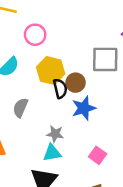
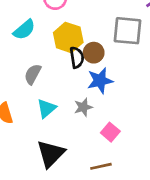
gray star: (55, 134) -> (83, 107), moved, turned -30
cyan triangle: (52, 153) -> (46, 108), moved, turned -36

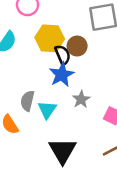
gray semicircle: (33, 74) -> (27, 101), moved
blue star: (100, 81) -> (62, 75), moved

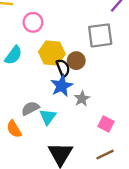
gray star: (81, 99) -> (82, 99), moved
gray semicircle: (27, 101) -> (30, 108), turned 48

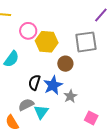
yellow hexagon: (52, 53) -> (47, 42), moved
black semicircle: (63, 68) -> (34, 82), moved, turned -140

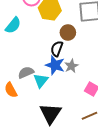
black semicircle: (34, 82) -> (57, 49), moved
blue star: (53, 85) -> (55, 65), moved, turned -30

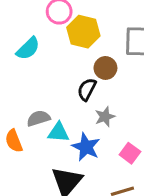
blue star: (55, 65) -> (86, 147), moved
cyan triangle: (41, 81) -> (58, 132), turned 49

